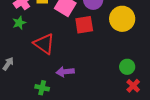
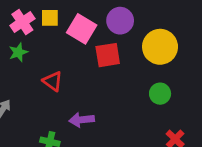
red triangle: (44, 44) -> (53, 81), size x0.7
green circle: (127, 67) -> (160, 94), moved

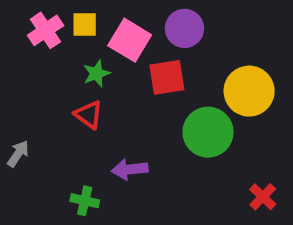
yellow circle: (160, 47) -> (249, 91), moved
green star: (18, 52) -> (96, 73), moved
green circle: (160, 94) -> (208, 132), moved, size x1.6

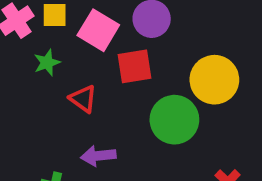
green star: (96, 73) -> (47, 63), moved
red triangle: (89, 115) -> (83, 99), moved

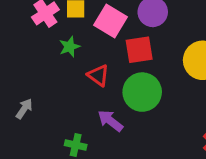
green circle: (174, 120) -> (142, 92), moved
purple arrow: (98, 156) -> (110, 121), turned 44

